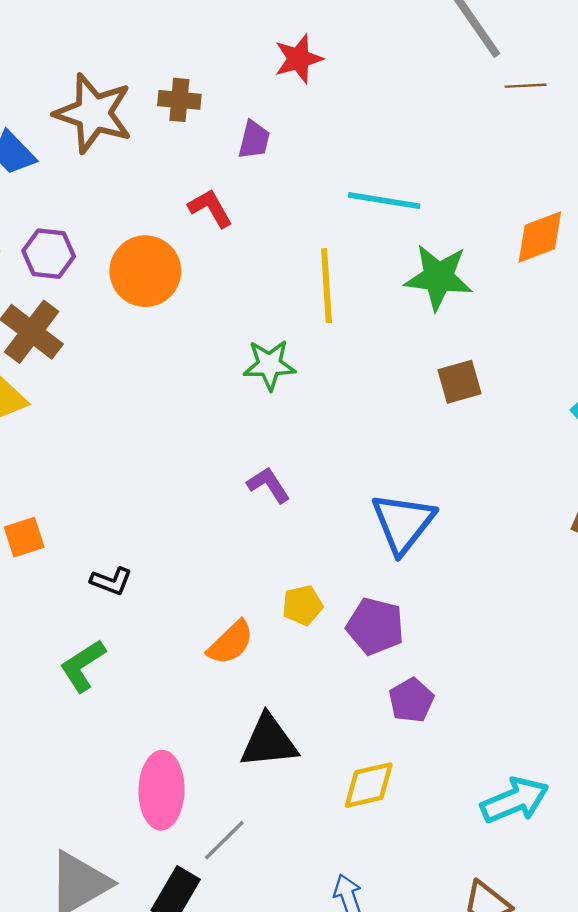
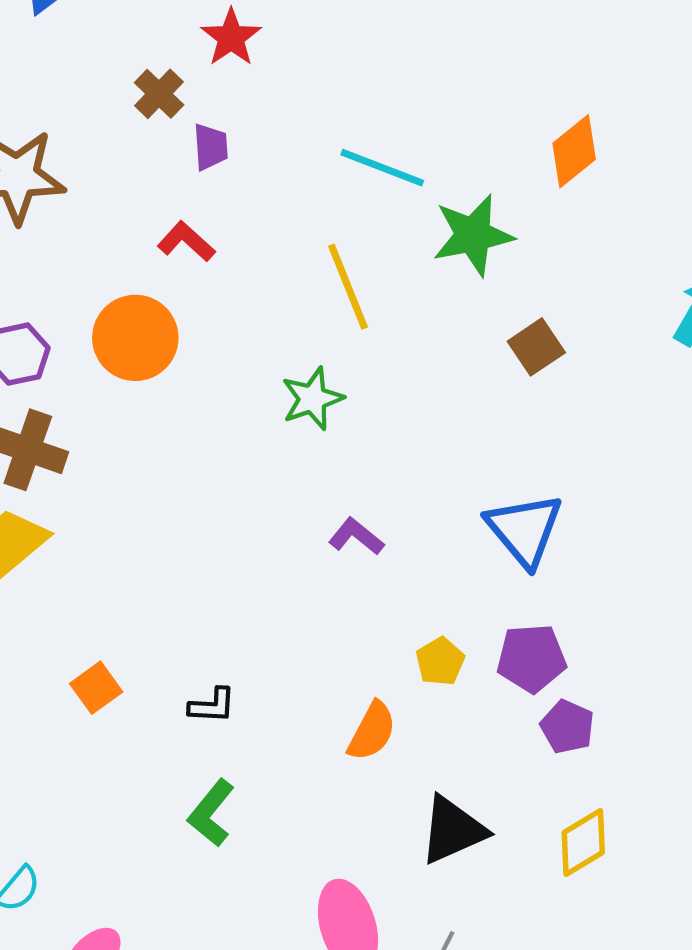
brown cross: (179, 100) -> (159, 94), moved, turned -33
cyan line: (384, 201) -> (382, 168), turned 30
purple pentagon: (411, 700) -> (567, 727), moved

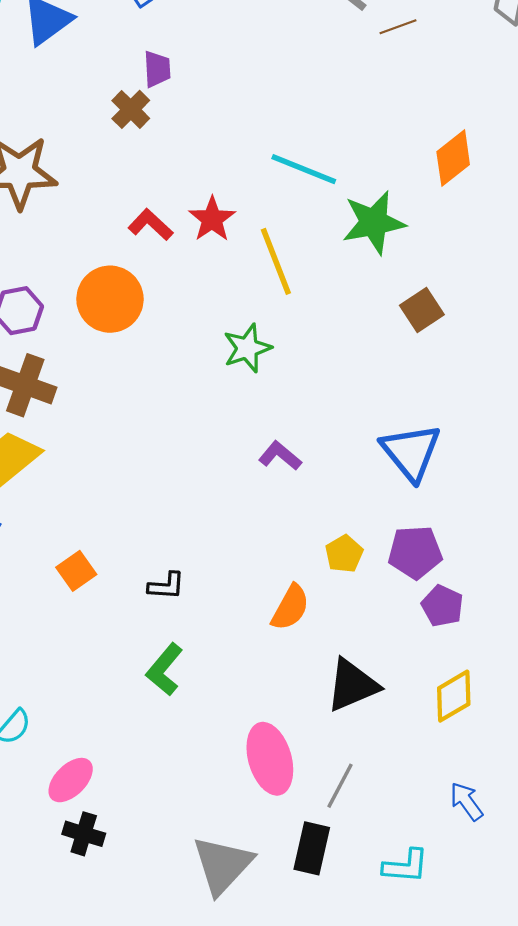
red star: (231, 37) -> (212, 219), moved
purple trapezoid: (211, 147) -> (157, 69), moved

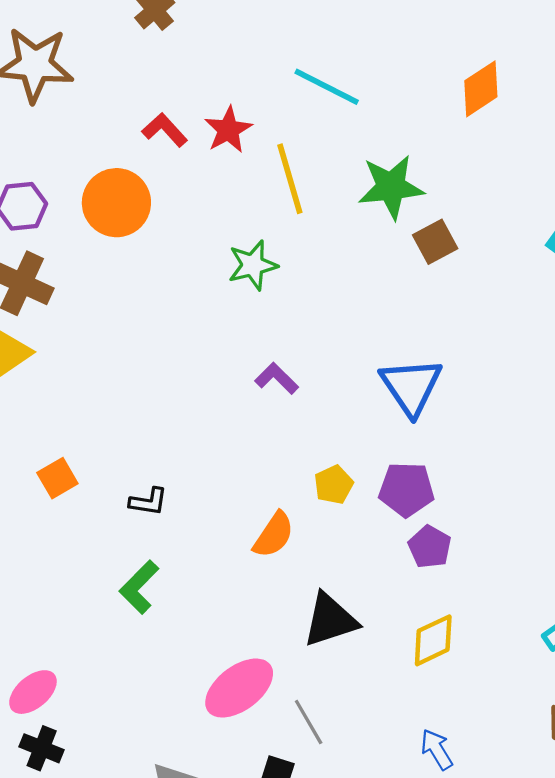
green star: (374, 222) -> (391, 187), moved
pink ellipse: (270, 759) -> (239, 688), turned 64
gray line: (340, 786) -> (309, 722), turned -63

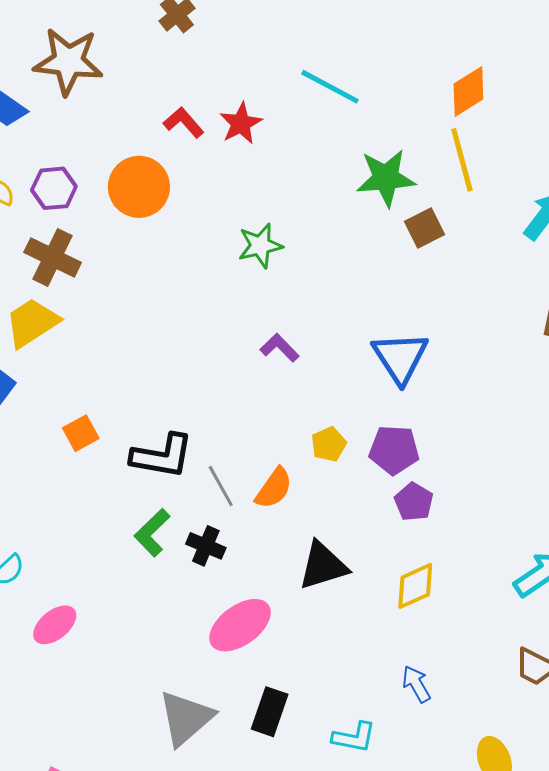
yellow line: (290, 179) -> (462, 160), moved
black L-shape: (148, 502) -> (162, 456), size x1.8
gray line: (309, 722) -> (221, 486), moved
black cross: (42, 748) -> (206, 546), moved

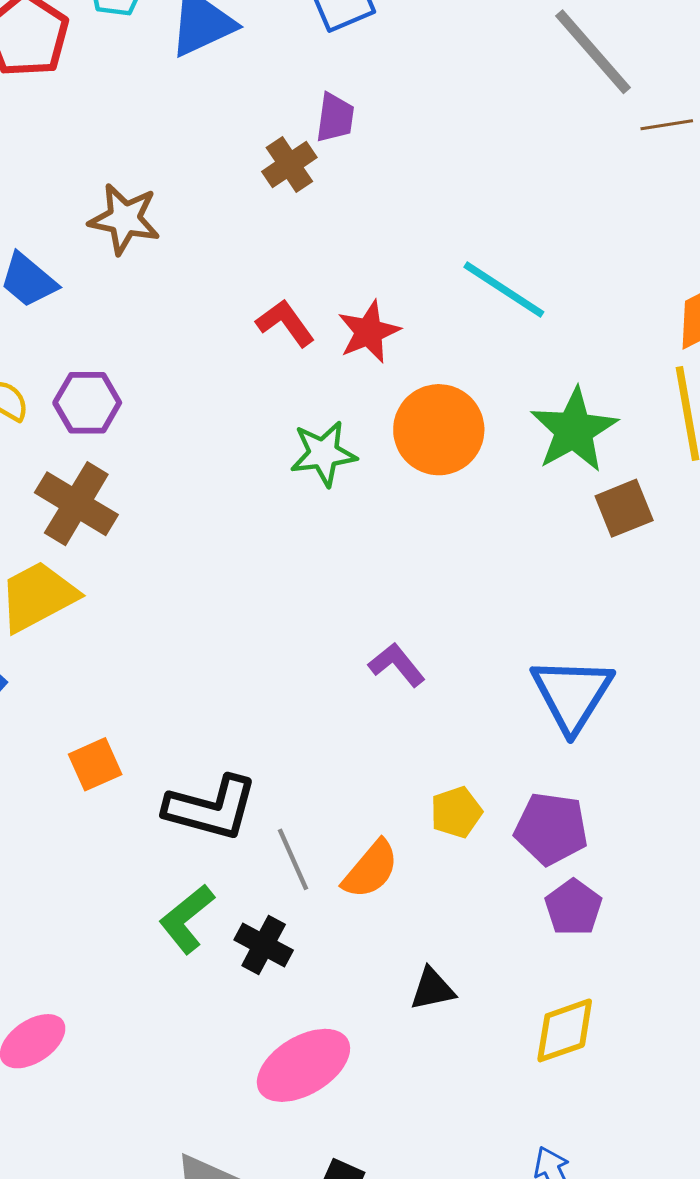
brown star: (68, 61) -> (124, 219), size x0.7
green star: (386, 178) -> (574, 430), turned -30
orange circle: (139, 187) -> (439, 430), moved
green star: (260, 246) -> (323, 454), moved
black triangle: (323, 566) -> (432, 989), size x0.6

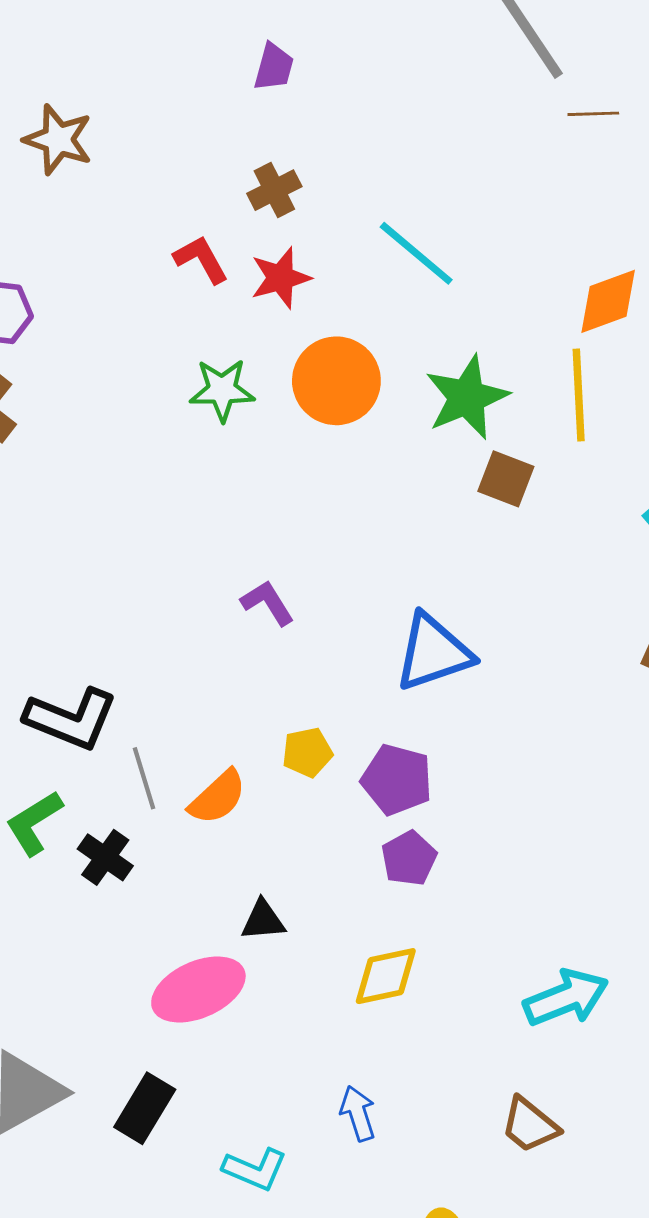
brown cross: (289, 165) -> (274, 190), moved
brown square: (624, 508) -> (506, 479), turned 36
blue triangle: (572, 694) -> (433, 652), turned 32
pink ellipse: (303, 1065) -> (198, 989), moved

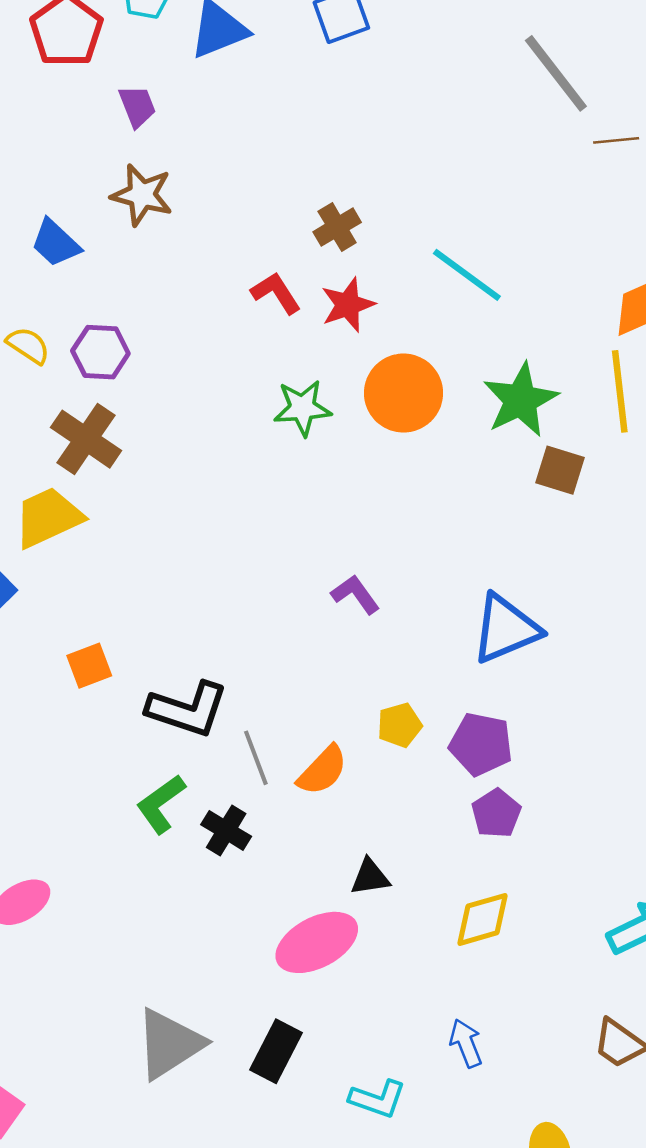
purple trapezoid: (274, 67) -> (137, 106), moved, turned -33

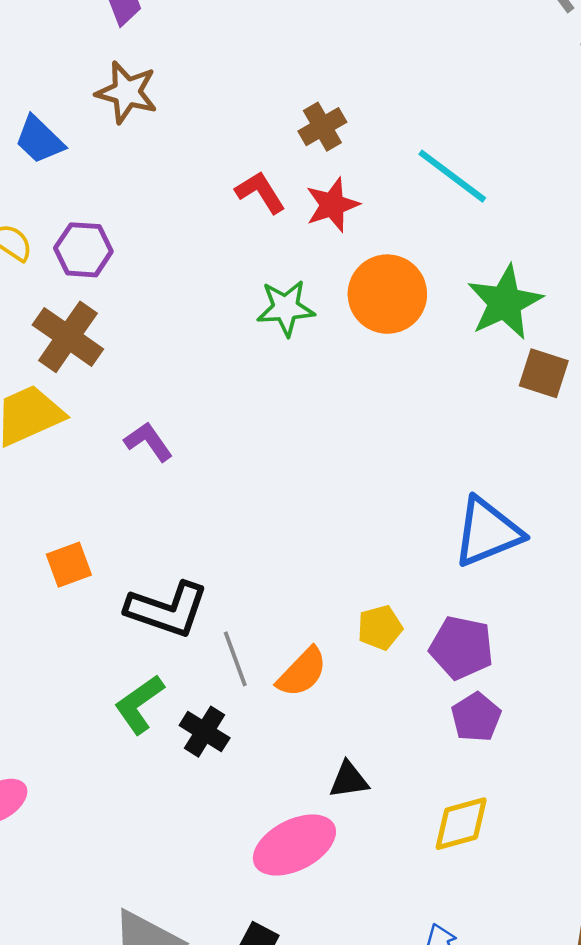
purple L-shape: (355, 594) -> (148, 442), moved

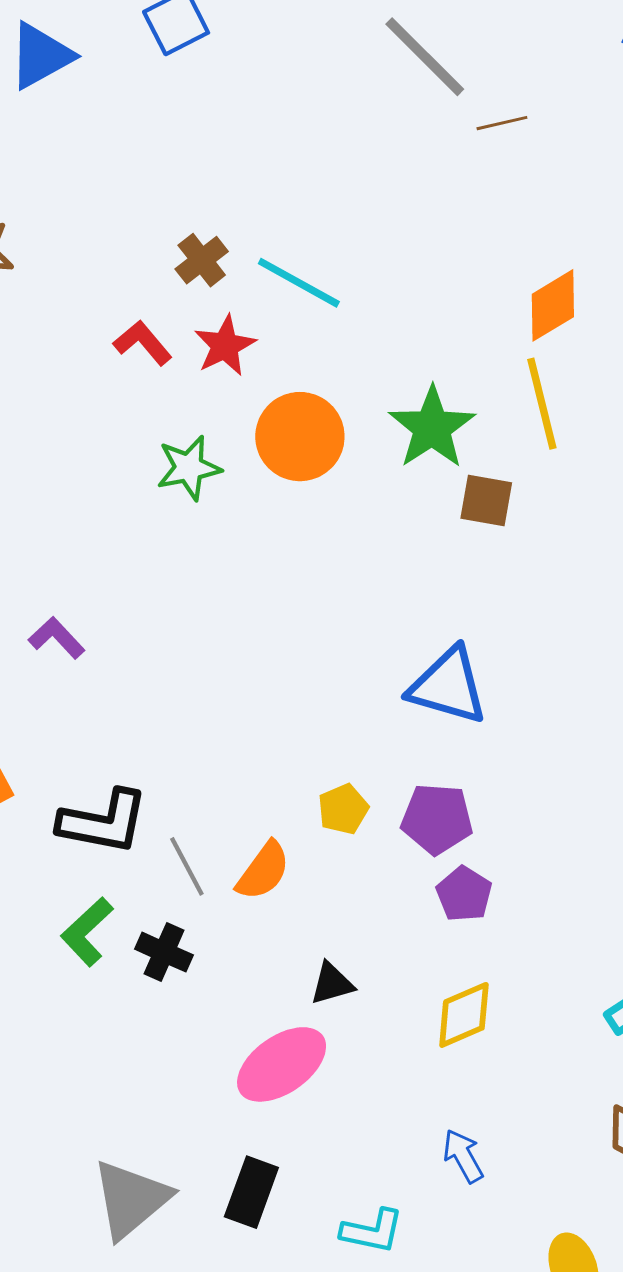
cyan line: (452, 176) -> (299, 283), moved
blue triangle: (487, 532) -> (448, 686), turned 46

